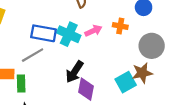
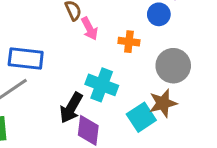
pink arrow: (93, 31) -> (90, 29), moved, turned 91
cyan cross: (69, 34) -> (102, 85), moved

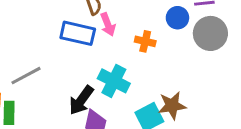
blue rectangle: (26, 58) -> (78, 33), moved
gray circle: (173, 66) -> (210, 33), moved

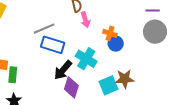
blue circle: (177, 18) -> (116, 44), moved
blue rectangle: (78, 33) -> (53, 45), moved
gray line: (26, 76) -> (44, 29), moved

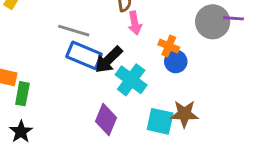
gray line: (44, 29) -> (74, 31), turned 35
gray circle: (155, 32) -> (213, 22), moved
black arrow: (63, 70) -> (109, 60), moved
cyan square: (108, 85) -> (160, 121), turned 30

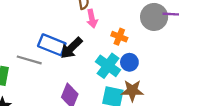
gray line: (74, 31) -> (29, 60), moved
blue circle: (176, 62) -> (129, 62), moved
cyan cross: (131, 80) -> (108, 66), moved

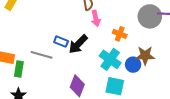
blue rectangle: (52, 45) -> (61, 42), size x0.6
blue circle: (129, 62) -> (133, 65), moved
brown star: (132, 91) -> (145, 56), moved

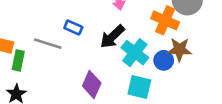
orange cross: (120, 34) -> (165, 20), moved, size x1.5
black arrow: (78, 44) -> (112, 37), moved

